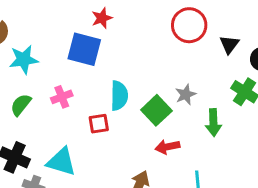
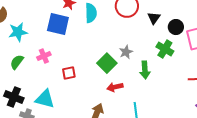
cyan semicircle: (119, 96) -> (91, 13), moved

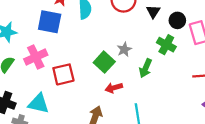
pink cross: (44, 56) -> (36, 57), size x1.5
green arrow: (145, 70) -> (146, 68), turned 30
red square: (69, 73) -> (63, 74), size x1.5

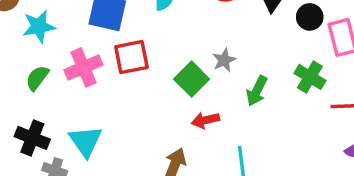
green cross: (166, 45) -> (310, 77), moved
red square: (63, 74) -> (131, 57), moved
cyan triangle: (39, 103) -> (85, 141), turned 40

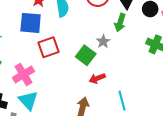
pink cross: (84, 67) -> (23, 74), moved
green arrow: (257, 91) -> (120, 23), moved

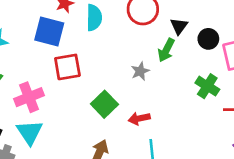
green square: (86, 55) -> (104, 104), moved
red arrow: (97, 78) -> (139, 118), moved

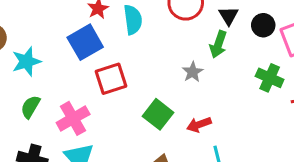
blue square: (49, 31) -> (85, 42), turned -36

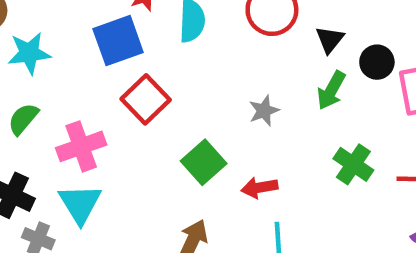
green arrow: (218, 44) -> (331, 90), moved
green cross: (270, 78) -> (353, 164), moved
red square: (111, 79) -> (146, 99), turned -36

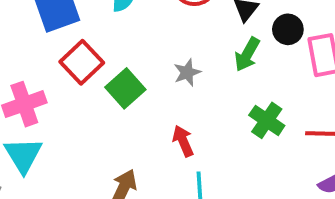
green square: (204, 162) -> (125, 88), moved
red arrow: (259, 188) -> (183, 141), turned 76

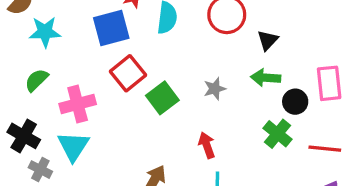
black circle: (288, 29) -> (295, 102), moved
green arrow: (247, 54) -> (266, 78), turned 60

